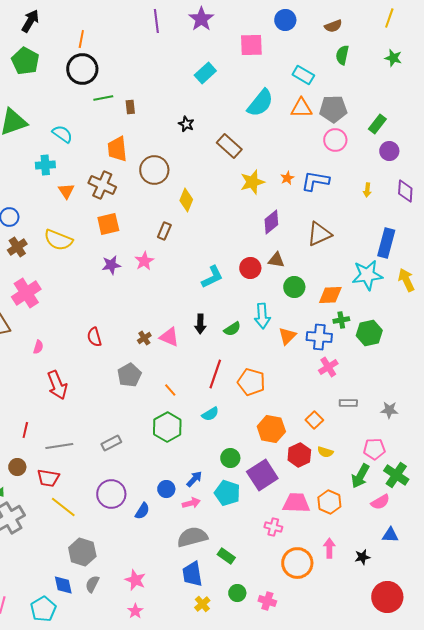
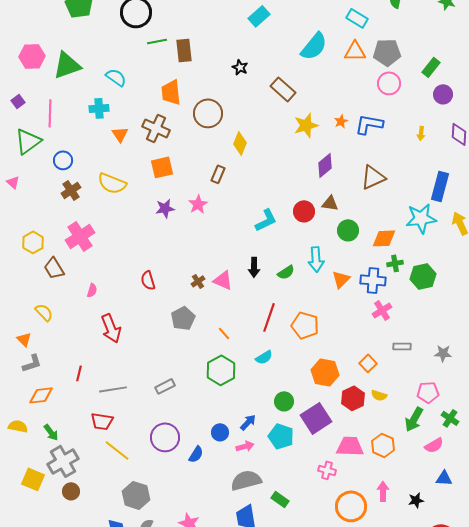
brown rectangle: (130, 107) -> (184, 50), size x1.6
brown circle: (17, 467) -> (71, 491), moved
green cross: (396, 475) -> (450, 418), size x0.7

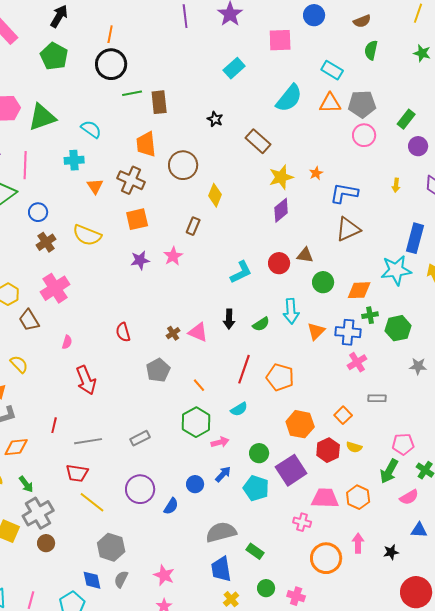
blue L-shape: (369, 124) -> (344, 193), moved
purple diamond: (325, 165) -> (281, 210), moved
gray star: (443, 353) -> (418, 366), moved
pink arrow: (245, 446) -> (220, 442), moved

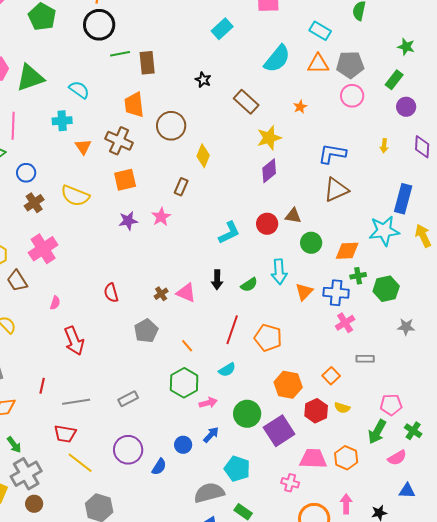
green star: (422, 53) -> (406, 47), moved
orange star: (316, 173) -> (300, 107), moved
green circle: (259, 453) -> (247, 414), size x1.4
cyan pentagon: (256, 488) -> (237, 469), moved

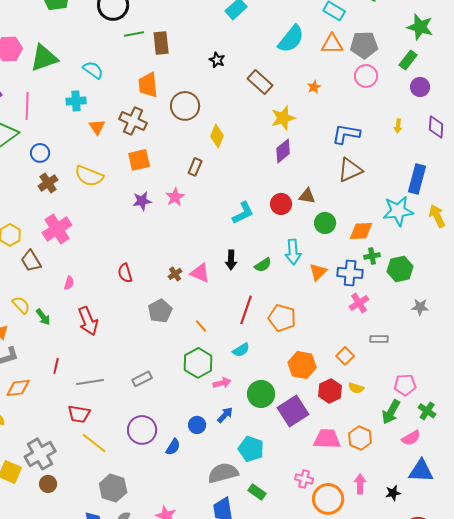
green star: (406, 47) -> (420, 27), size x1.5
green arrow: (14, 445) -> (43, 317), moved
pink cross: (290, 483) -> (304, 479), moved
blue triangle: (407, 491) -> (421, 471), size x1.5

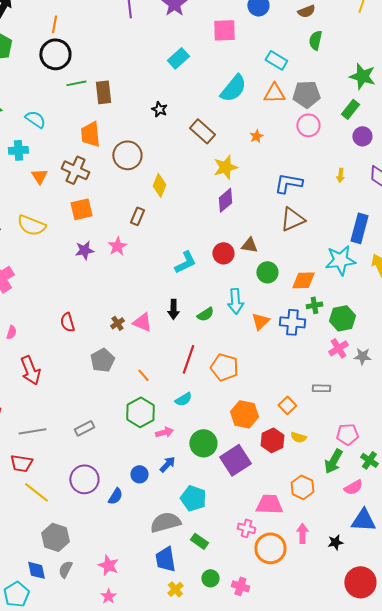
pink cross: (359, 303) -> (338, 348), moved
pink trapezoid: (327, 439) -> (269, 504), moved

